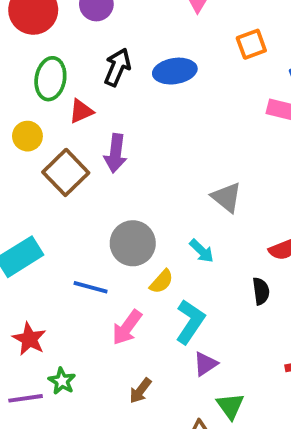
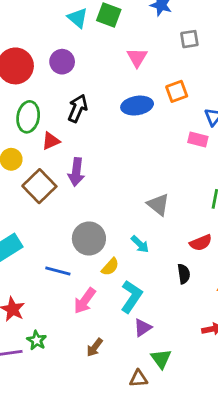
blue ellipse: (175, 71) -> (137, 106), moved

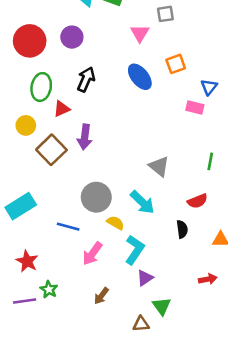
gray square: (189, 39) -> (165, 14), moved
blue ellipse: (137, 106) -> (140, 77), turned 60
cyan arrow: (140, 244) -> (142, 202), size x1.5
yellow semicircle: (110, 267) -> (115, 223), turned -102

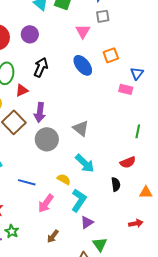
gray triangle: (159, 166) -> (81, 128), moved
gray circle: (96, 197) -> (47, 139), moved

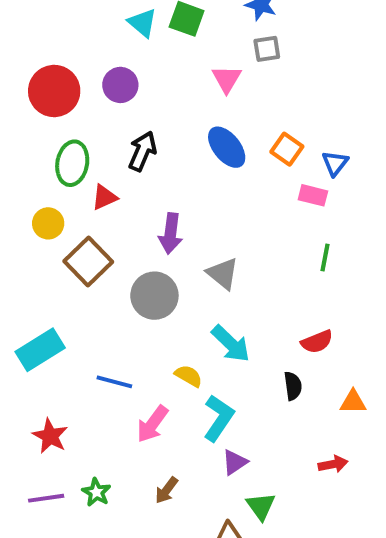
orange square: (111, 55) -> (287, 149), moved, turned -35
purple arrow: (40, 112) -> (171, 233), moved
green line: (138, 131) -> (325, 258), moved
green star: (12, 231) -> (96, 492), moved

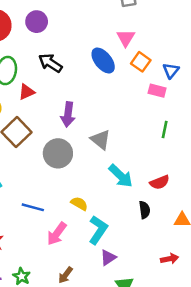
pink triangle: (227, 79) -> (126, 38), moved
black arrow: (142, 151) -> (50, 63), turned -80
cyan arrow: (231, 344) -> (121, 176), moved

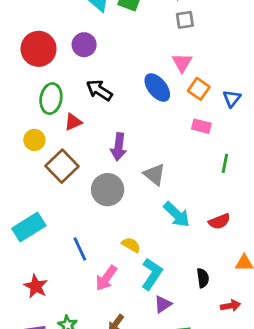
pink rectangle: (157, 91) -> (201, 126), moved
blue line: (33, 207) -> (80, 249), turned 50
black semicircle: (145, 210) -> (203, 278), moved

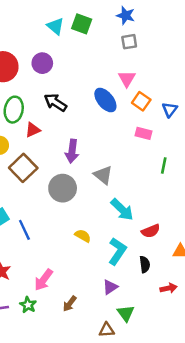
red semicircle: (219, 221) -> (151, 231), moved
blue line: (80, 249) -> (24, 230), moved
cyan L-shape: (152, 274) -> (117, 251), moved
pink arrow: (106, 278) -> (43, 280), moved

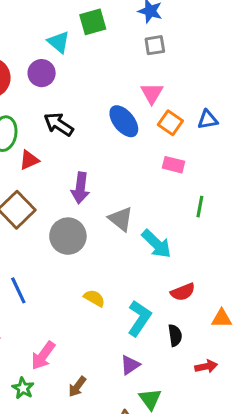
green square: (82, 24) -> (93, 22), turned -36
cyan triangle: (55, 26) -> (59, 42), moved
blue triangle: (170, 110) -> (208, 120), moved, turned 42
cyan arrow: (122, 210) -> (156, 244), moved

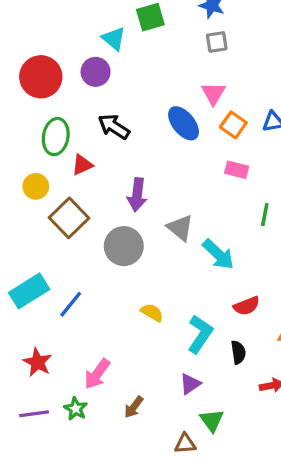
blue line: (18, 290) -> (71, 304), turned 64

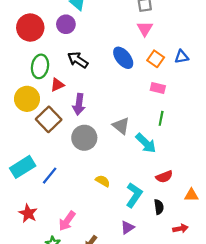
pink triangle: (213, 93) -> (145, 29), moved
yellow circle: (36, 186) -> (27, 99), size x1.5
purple arrow: (137, 195) -> (79, 104), moved
green line: (265, 215) -> (161, 118), moved

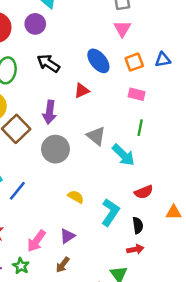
orange square: (156, 59) -> (134, 62), turned 35
red triangle: (57, 85) -> (82, 91), moved
purple triangle: (128, 227) -> (67, 236), moved
red arrow: (180, 229) -> (135, 249), moved

